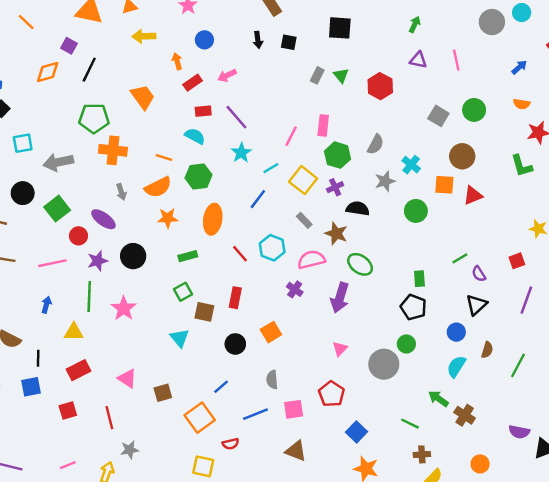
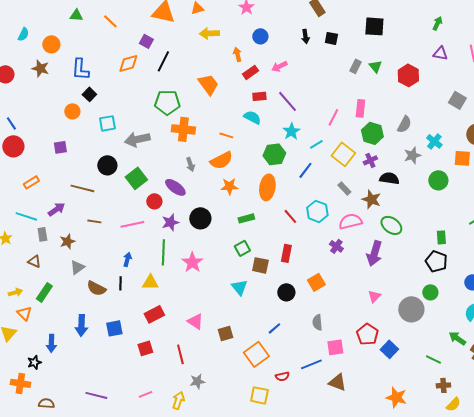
green hexagon: (198, 176) -> (274, 154), moved
black line: (38, 358) -> (120, 283), moved
blue line: (256, 414) -> (311, 364), moved
blue square: (356, 432) -> (389, 349), moved

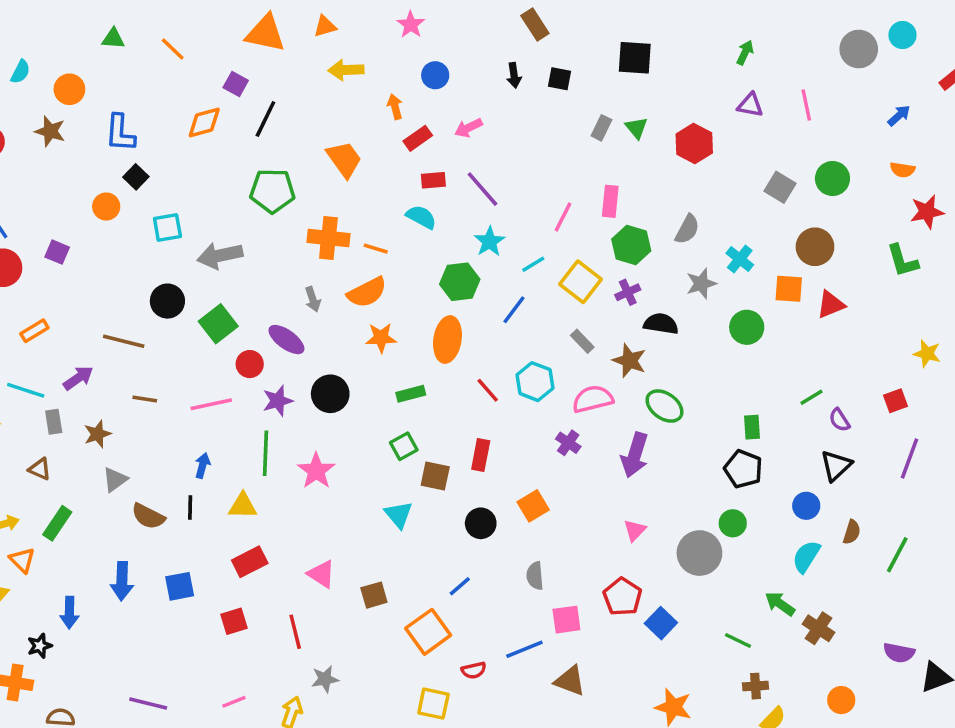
orange cross: (183, 129) -> (328, 238), moved
purple square: (60, 147) -> (57, 252), moved, turned 32

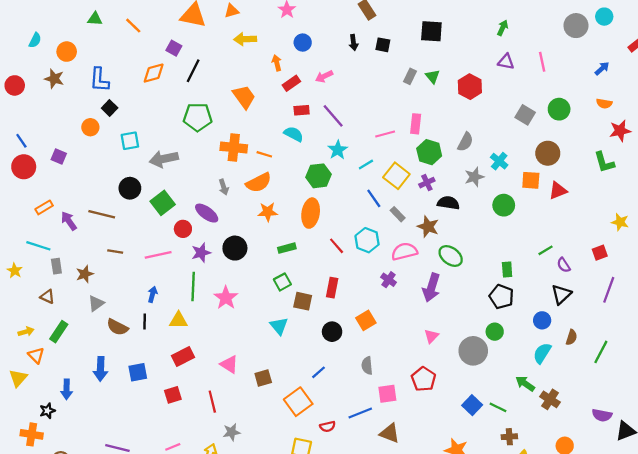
pink line: (563, 217) -> (385, 134), turned 48
blue line: (514, 310) -> (374, 198), moved, turned -72
purple arrow: (78, 378) -> (69, 221), moved, turned -90
blue square: (661, 623) -> (472, 405), moved

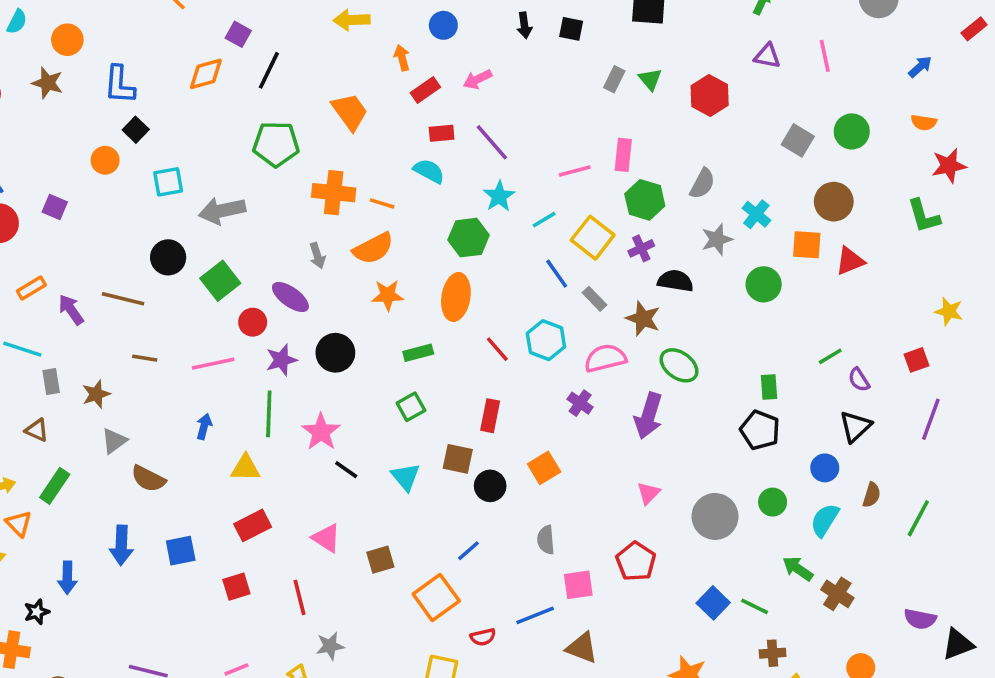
brown square: (303, 301) -> (458, 459), moved
black line: (145, 321) -> (346, 470), moved, turned -56
green circle: (495, 332) -> (773, 502), moved

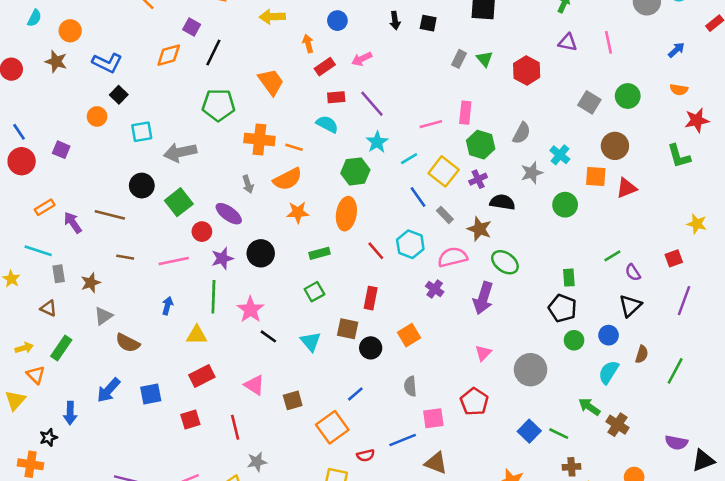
blue L-shape: (120, 85) -> (107, 63), turned -68
green circle: (773, 502) -> (574, 340), moved
blue arrow: (121, 545) -> (109, 390), turned 40

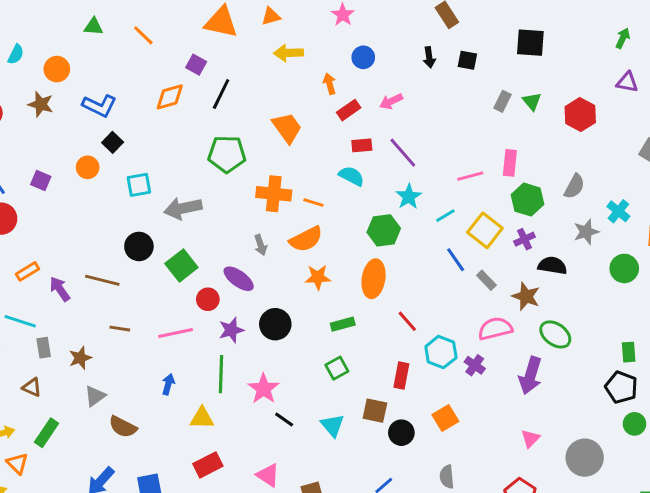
purple square: (61, 150) -> (41, 180), moved
cyan hexagon: (410, 244) -> (441, 352), moved

